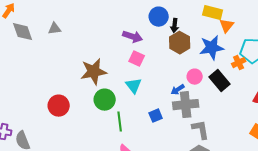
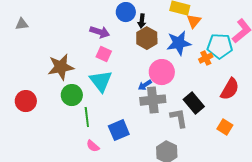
pink circle: (195, 77) -> (162, 72), size x1.6
black rectangle: (220, 81) -> (194, 103), moved
cyan triangle: (134, 86) -> (101, 81), size x1.4
blue square: (156, 116) -> (119, 130), moved, size x1.5
gray L-shape: (201, 130) -> (179, 118), moved

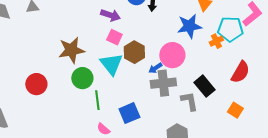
brown hexagon: (147, 38) -> (134, 52), moved

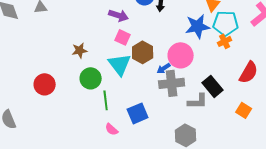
cyan pentagon: (230, 29) -> (226, 23), moved
brown star: (71, 50) -> (80, 50), size x0.6
gray L-shape: (189, 101) -> (198, 101), turned 100

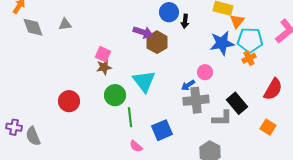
pink square: (123, 37) -> (103, 54), moved
brown hexagon: (143, 52) -> (157, 42), moved
pink circle: (181, 55) -> (205, 72), size x0.6

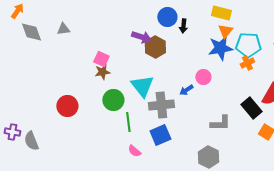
orange triangle: (237, 21) -> (225, 31), moved
gray cross: (196, 100) -> (161, 105), moved
black rectangle: (237, 103) -> (251, 108), moved

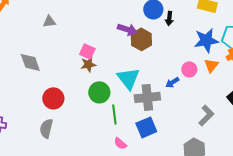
orange triangle: (225, 31) -> (211, 65), moved
gray diamond: (31, 32) -> (30, 62), moved
gray L-shape: (220, 123) -> (206, 115), turned -45
gray semicircle: (31, 141) -> (46, 128), moved, turned 36

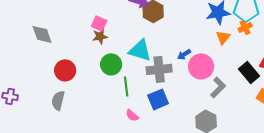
pink circle: (189, 69) -> (201, 66), moved, size x1.6
cyan triangle: (128, 78) -> (140, 50), turned -35

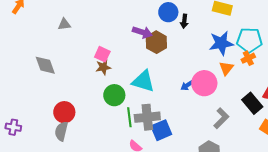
pink circle: (201, 66) -> (204, 83), moved
gray cross: (159, 69) -> (147, 117), moved
red circle: (65, 70) -> (64, 112), moved

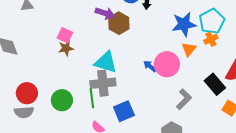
cyan pentagon: (249, 40) -> (212, 21), turned -30
blue arrow: (187, 85) -> (150, 66), turned 72
green circle: (114, 95) -> (62, 100), moved
gray cross: (147, 117) -> (103, 83), moved
gray semicircle: (61, 131) -> (24, 112), turned -108

